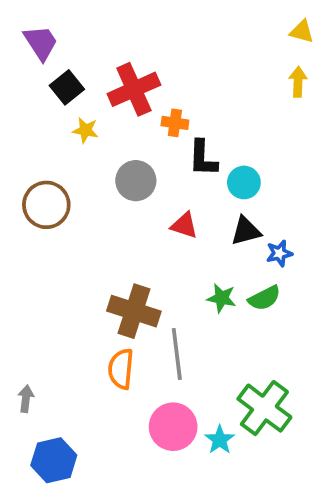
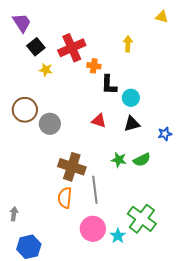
yellow arrow: (298, 82) -> (128, 44), moved
gray circle: (136, 181) -> (50, 124), moved
blue star: (279, 253) -> (165, 134), moved

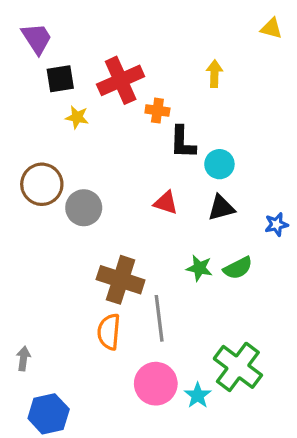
black square: (36, 47) -> (60, 79), turned 30

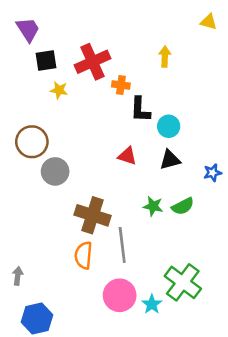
gray circle: (84, 208) -> (55, 171), moved

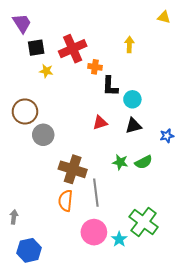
red triangle: (127, 156) -> (100, 123), turned -35

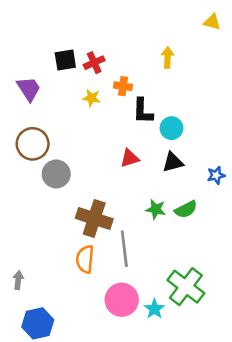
purple trapezoid: (22, 23) -> (29, 89), moved
black square: (36, 48) -> (65, 60), moved
red cross: (73, 49) -> (94, 63), size x0.6
yellow star: (46, 71) -> (92, 98), moved

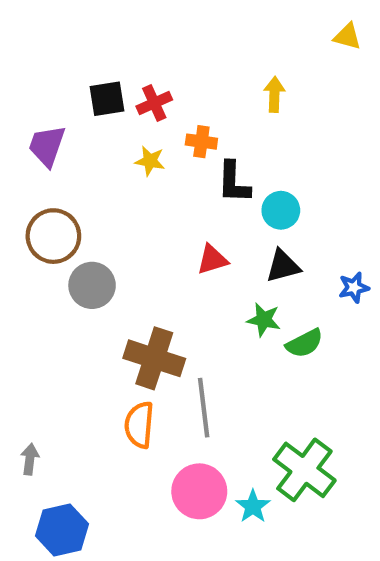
purple trapezoid: (29, 89) -> (47, 146), turned -128
green star: (156, 209) -> (264, 320), moved

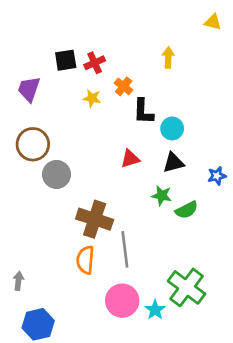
orange cross: (201, 142) -> (124, 86), turned 30

